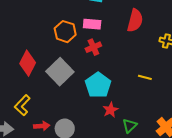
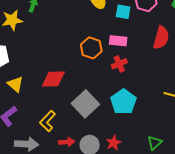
red diamond: (28, 63) -> (53, 79), turned 60
gray square: (60, 72) -> (85, 104), moved
red star: (110, 110) -> (114, 143), moved

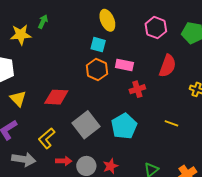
cyan square: (123, 12) -> (98, 45), moved
red cross: (119, 64) -> (137, 89), moved

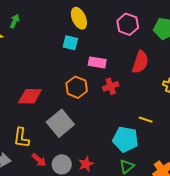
orange hexagon: (97, 70) -> (77, 87), moved
cyan pentagon: (124, 126) -> (125, 139), moved, turned -30
yellow L-shape: (47, 138) -> (21, 138), turned -40
red arrow: (64, 161) -> (39, 160), turned 42

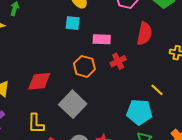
yellow line: (146, 120) -> (157, 90), turned 32

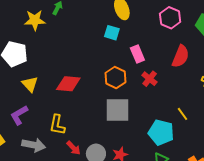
pink rectangle: (102, 39) -> (137, 54), turned 54
red cross: (118, 61) -> (150, 79), turned -35
gray square: (73, 104) -> (117, 110), moved, turned 36

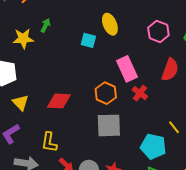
cyan square: (112, 33) -> (88, 40), moved
pink rectangle: (137, 54) -> (127, 69), size x1.4

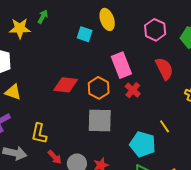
red semicircle: (170, 70) -> (164, 69), turned -50
red diamond: (59, 101) -> (66, 85), moved
yellow triangle: (21, 103) -> (13, 92), turned -30

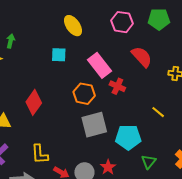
cyan square: (85, 34) -> (59, 55), moved
red diamond: (66, 85) -> (34, 102), moved, turned -45
cyan pentagon: (143, 144) -> (128, 137), moved

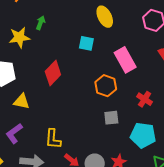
red cross: (117, 86) -> (145, 99), moved
red diamond: (34, 102) -> (53, 73), moved
gray square: (94, 125) -> (111, 118), size x0.6

